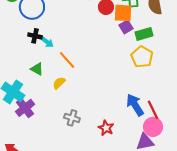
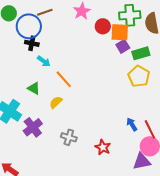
black cross: (35, 36) -> (32, 43), moved
blue arrow: (135, 105) -> (132, 124), size x0.6
purple cross: (25, 108) -> (33, 127), moved

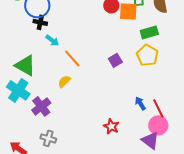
purple square: (123, 46) -> (115, 60), moved
green triangle: (34, 88) -> (25, 65), moved, size x1.6
gray cross: (69, 137) -> (48, 138), moved
purple triangle: (142, 161) -> (150, 140), turned 48

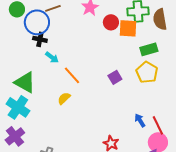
purple cross: (41, 106) -> (15, 136), moved

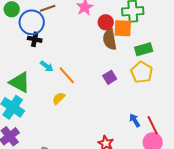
brown semicircle: (160, 19) -> (110, 39), moved
cyan arrow: (52, 57) -> (47, 66), moved

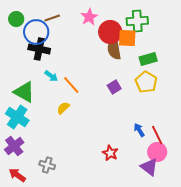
red circle: (106, 22) -> (110, 32), size x1.5
black cross: (35, 39) -> (39, 49), size x1.5

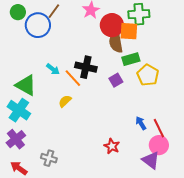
brown line: (52, 18) -> (54, 11), turned -35
black cross: (39, 49) -> (86, 67), moved
green rectangle: (148, 59) -> (131, 59), moved

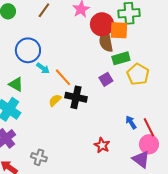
blue circle: (38, 25) -> (28, 50), moved
black cross: (86, 67) -> (76, 97), moved
green triangle: (26, 85) -> (16, 84), size x0.7

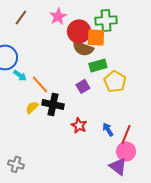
brown semicircle: (106, 41) -> (83, 48), turned -60
red line: (149, 127) -> (126, 134), turned 48
red star: (102, 145) -> (79, 125), moved

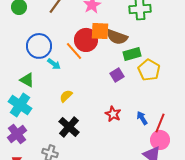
red circle: (79, 31) -> (86, 40), moved
orange square: (96, 37) -> (100, 31), moved
orange line: (40, 84) -> (74, 51), moved
black cross: (53, 104) -> (69, 127), moved, turned 30

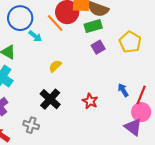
green rectangle: (132, 54) -> (93, 26), moved
yellow semicircle: (66, 96) -> (55, 66), moved
red star: (113, 114) -> (90, 101), moved

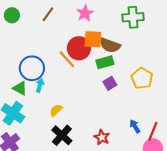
blue circle: (20, 18) -> (32, 68), moved
cyan arrow: (35, 36) -> (40, 85), moved, turned -112
yellow semicircle: (55, 66) -> (56, 110), moved

